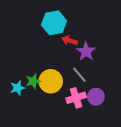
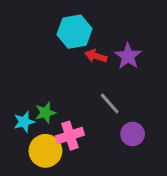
purple star: (86, 52) -> (128, 56), moved
yellow circle: (51, 81) -> (45, 151), moved
pink cross: (76, 98) -> (70, 136), moved

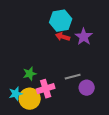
cyan hexagon: (75, 32) -> (61, 21), moved
gray line: (110, 103) -> (73, 77), moved, turned -63
cyan star: (24, 122) -> (16, 94), moved

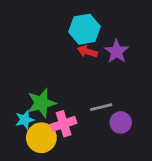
green star: (30, 74) -> (41, 103), size x1.5
cyan star: (16, 94) -> (25, 120), moved

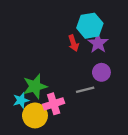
cyan hexagon: (85, 29) -> (90, 26), moved
red arrow: (87, 51) -> (73, 43), turned -126
purple circle: (121, 122) -> (101, 72), moved

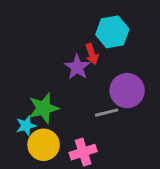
purple star: (98, 43) -> (77, 67), moved
purple circle: (101, 72) -> (127, 91), size x1.5
pink cross: (54, 104) -> (83, 152), moved

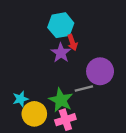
cyan hexagon: (112, 32) -> (61, 25), moved
green star: (44, 108) -> (61, 100), moved, turned -30

